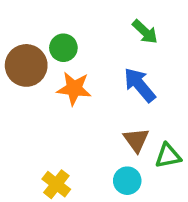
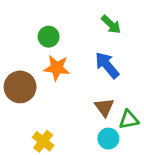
brown circle: (26, 65) -> (20, 87), moved
cyan circle: (127, 181) -> (108, 139), moved

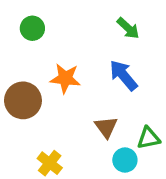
green circle: (49, 37) -> (32, 28), moved
brown triangle: (104, 107) -> (106, 127), moved

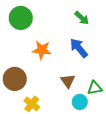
green circle: (32, 28) -> (21, 18), size x1.5
brown circle: (23, 100) -> (15, 79), moved

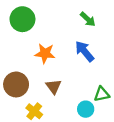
brown triangle: (68, 81) -> (54, 87), moved

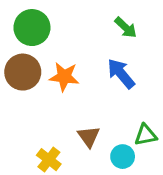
brown circle: (16, 84) -> (23, 72), moved
brown triangle: (54, 87) -> (89, 137), moved

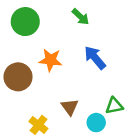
green arrow: (126, 28) -> (81, 17), moved
brown circle: (23, 72) -> (18, 77), moved

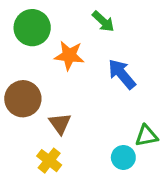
orange star: (50, 60) -> (69, 55), moved
brown triangle: (70, 107) -> (60, 123), moved

